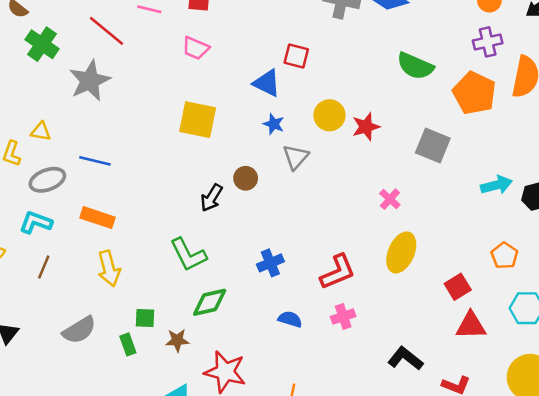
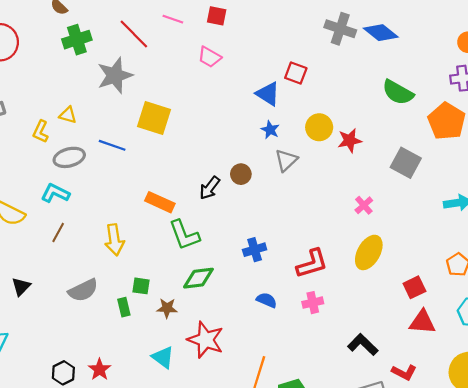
green cross: (42, 44) -> (77, 40), turned 32
yellow square: (198, 120) -> (154, 118), moved
orange rectangle: (97, 218) -> (160, 202), moved

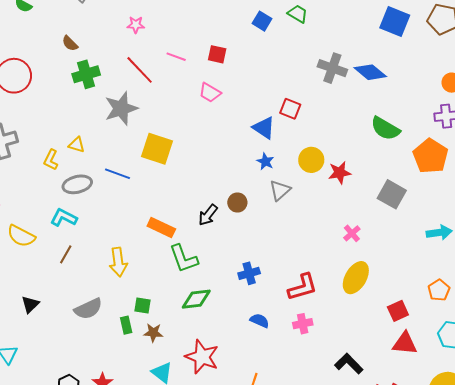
brown star: (167, 308) -> (153, 333), moved

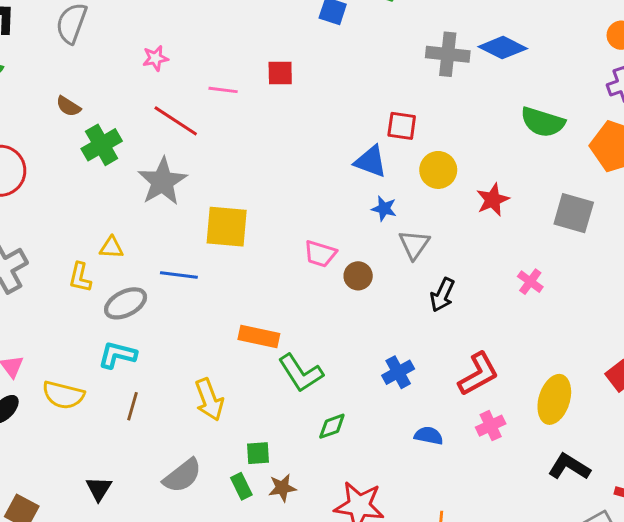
pink trapezoid: (210, 93) -> (320, 254), moved
yellow circle: (311, 160) -> (438, 170), moved
black arrow: (208, 215) -> (442, 295), moved
yellow ellipse: (356, 278) -> (554, 399), moved
green diamond: (196, 299) -> (332, 426), size x0.7

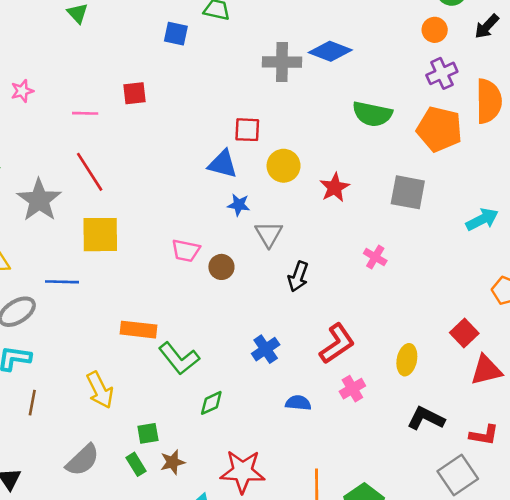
red line: (176, 121) -> (90, 172), moved, turned 30
yellow ellipse: (554, 399) -> (407, 360), size x0.7

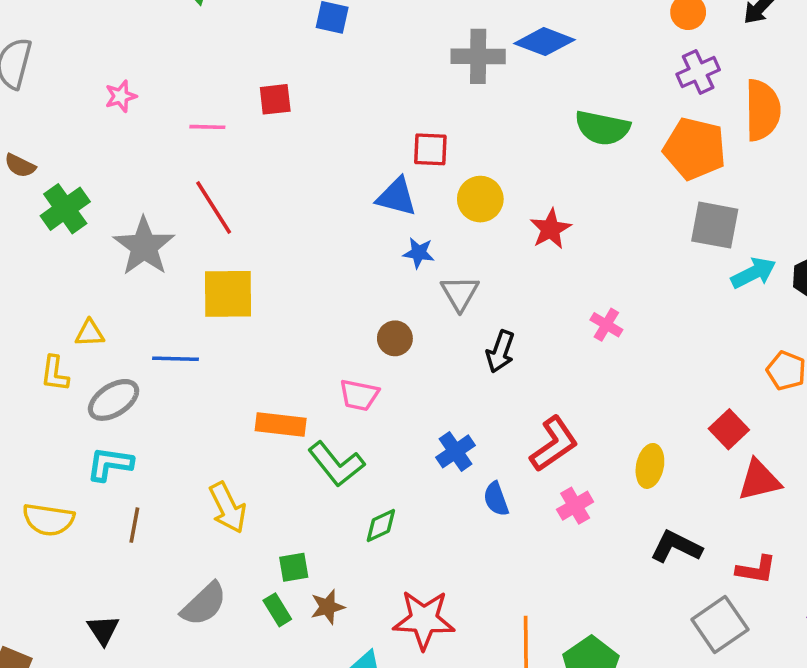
gray square: (408, 192) -> (715, 225), moved
pink trapezoid: (186, 251) -> (359, 395), moved
blue semicircle: (298, 403) -> (496, 499), moved, turned -115

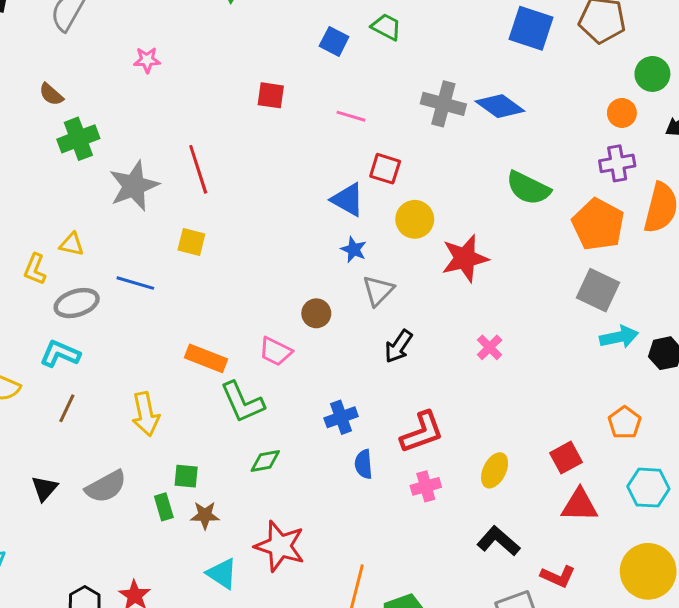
pink line: (207, 127) -> (351, 116), moved
red star: (551, 229) -> (465, 258), size x1.4
yellow square: (228, 294) -> (191, 242), size x0.6
black triangle: (103, 630) -> (44, 488), moved

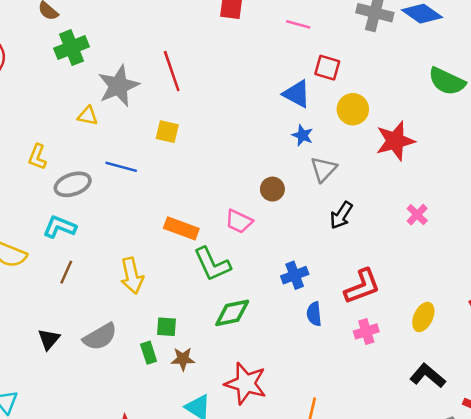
yellow triangle: (72, 244) -> (88, 116), moved
green diamond: (265, 461) -> (232, 313), size x1.4

